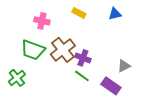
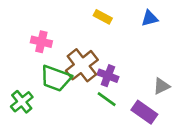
pink cross: (42, 21) -> (41, 42), moved
green trapezoid: (33, 50) -> (56, 78), moved

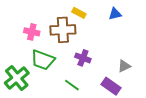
brown cross: (82, 65) -> (63, 30), moved, turned 35
green line: (107, 99) -> (72, 85), moved
green cross: (22, 102) -> (17, 78), size x1.4

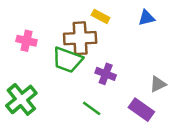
pink cross: (32, 32) -> (27, 41), moved
green trapezoid: (43, 60) -> (67, 60), moved

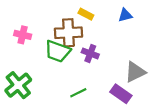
purple cross: (106, 74) -> (90, 53), moved
gray triangle: (158, 84) -> (135, 72), size x1.5
green line: (92, 108) -> (78, 93), turned -63

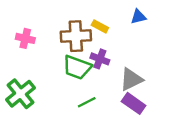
yellow rectangle: (86, 14) -> (100, 26), moved
green trapezoid: (58, 51) -> (77, 67), moved
gray triangle: (135, 72) -> (131, 79), moved

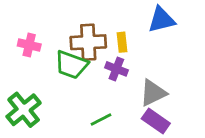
blue triangle: (138, 17) -> (161, 20), size x1.5
yellow rectangle: (100, 26) -> (122, 42), moved, turned 56
green trapezoid: (77, 67) -> (71, 65), moved

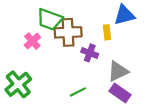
yellow rectangle: (122, 42) -> (107, 32), moved
pink cross: (29, 45) -> (32, 41), moved, turned 35
green trapezoid: (71, 65) -> (50, 19), moved

